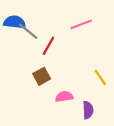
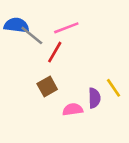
pink line: (81, 24) -> (66, 28), moved
purple semicircle: (88, 110) -> (94, 98), moved

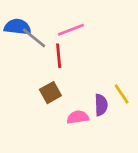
red line: (55, 52) -> (59, 56), turned -35

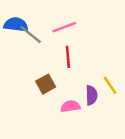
red line: (59, 56) -> (68, 57), moved

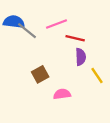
red line: (68, 57) -> (75, 38), moved, turned -72
purple semicircle: (91, 95) -> (81, 57), moved

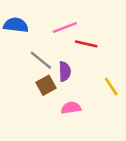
gray line: (27, 31) -> (41, 60), moved
purple semicircle: (81, 57) -> (65, 71), moved

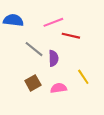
brown square: (46, 85) -> (33, 83), moved
yellow line: (111, 87) -> (83, 77), moved

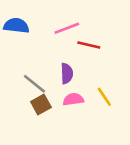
gray line: (34, 49) -> (34, 84), moved
pink semicircle: (59, 88) -> (73, 99), moved

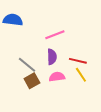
pink line: (67, 28) -> (55, 35), moved
red line: (89, 45) -> (78, 61), moved

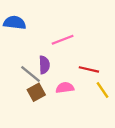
purple semicircle: (52, 57) -> (44, 65), moved
yellow line: (81, 75) -> (102, 90), moved

